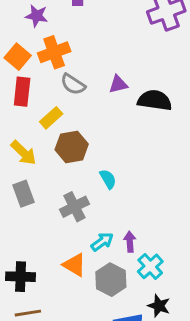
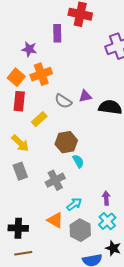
gray semicircle: (73, 84) -> (63, 101), moved
brown hexagon: (72, 147) -> (66, 142), moved
purple arrow: (130, 242) -> (106, 198), moved

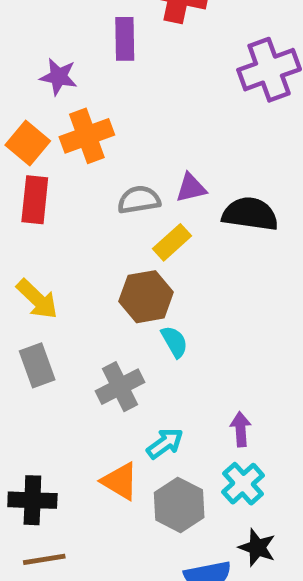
gray semicircle: (63, 101) -> (139, 200), turned 138
yellow rectangle: (39, 119) -> (172, 242), moved

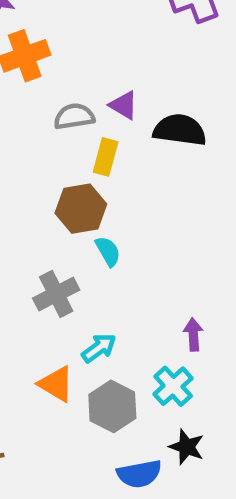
purple triangle: (191, 188) -> (124, 105), turned 44
yellow rectangle: (172, 242) -> (106, 157), turned -33
purple arrow: (241, 429) -> (193, 334), moved

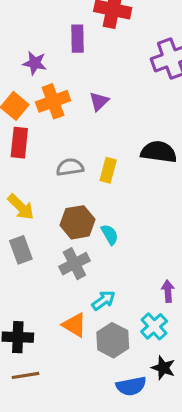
purple triangle: (124, 105) -> (99, 101), moved, turned 45
gray semicircle: (74, 116) -> (70, 167), moved
brown hexagon: (81, 209) -> (78, 222), moved

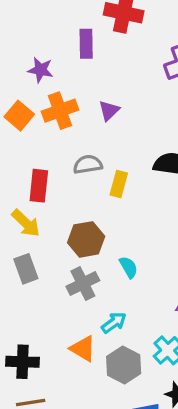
red rectangle: (19, 143) -> (39, 186), moved
gray semicircle: (70, 167) -> (88, 164), moved
cyan semicircle: (110, 235) -> (129, 267), moved

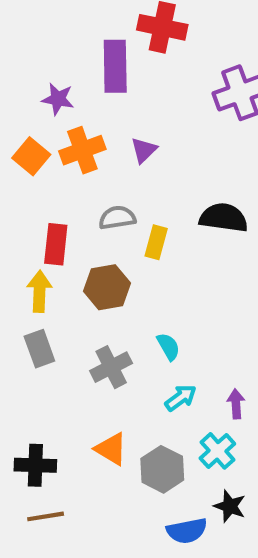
purple rectangle: (86, 44) -> (115, 66), size x1.4
yellow arrow: (26, 223) -> (39, 291), turned -132
brown hexagon: (86, 239) -> (107, 287), moved
cyan arrow: (114, 323) -> (181, 398), moved

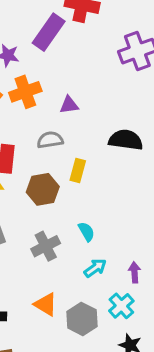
purple rectangle: (115, 66) -> (49, 32), turned 36
purple triangle: (144, 150) -> (69, 105), moved, turned 36
yellow rectangle: (156, 242) -> (78, 170), moved

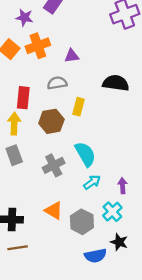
cyan semicircle: (86, 232) -> (85, 154), size x1.6

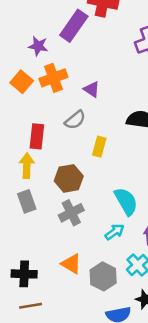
purple triangle: (72, 56) -> (92, 89), turned 42
gray semicircle: (57, 83) -> (75, 120), turned 150
brown hexagon: (51, 121) -> (69, 178), moved
cyan semicircle: (85, 154) -> (126, 201), moved

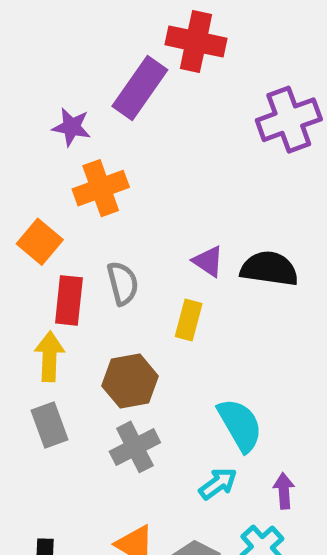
orange square: (22, 82) -> (40, 242), moved
purple triangle: (92, 89) -> (208, 261), moved
gray semicircle: (75, 120) -> (123, 283), moved, turned -65

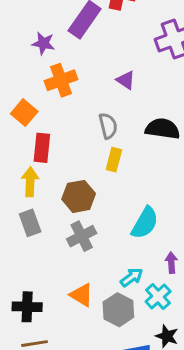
purple triangle: (208, 261) -> (126, 80), moved
gray semicircle: (123, 283) -> (108, 126), moved
cyan semicircle: (240, 425) -> (145, 223), turned 60
cyan arrow: (218, 484) -> (132, 277), moved

